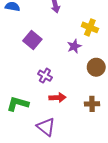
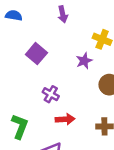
green L-shape: (18, 104) -> (20, 126), turned 95

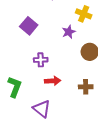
purple cross: (51, 94) -> (41, 60), turned -32

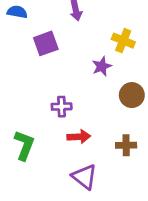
purple square: (29, 26) -> (46, 43), moved, turned 30
purple triangle: (42, 109) -> (84, 177), moved

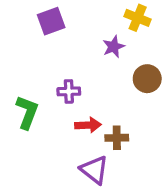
green L-shape: (24, 145) -> (27, 112), moved
brown cross: (126, 145) -> (117, 138), moved

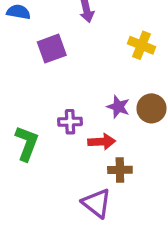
purple star: (114, 47) -> (118, 107), moved, turned -30
red arrow: (88, 125) -> (102, 142), moved

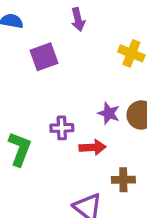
brown cross: (120, 170) -> (123, 180), moved

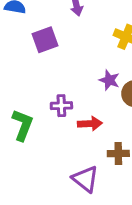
purple star: (109, 113) -> (109, 80), moved

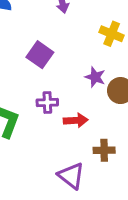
purple square: (45, 40) -> (40, 55), moved, turned -35

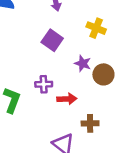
purple square: (40, 55) -> (52, 40), moved

